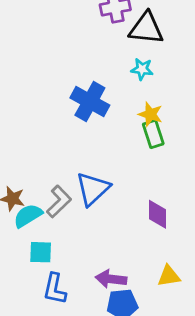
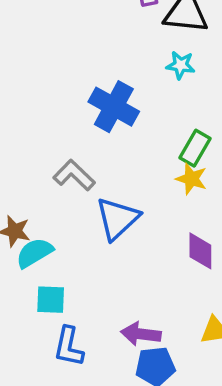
yellow star: (150, 114) -> (191, 179), moved
green rectangle: (153, 134) -> (195, 148), turned 48
gray L-shape: (59, 201) -> (74, 175), moved, turned -92

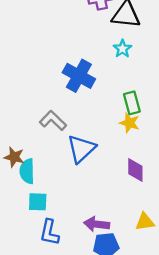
cyan star: (181, 65) -> (122, 49), turned 30
green rectangle: (195, 148) -> (132, 103), turned -45
cyan semicircle: (34, 253) -> (27, 171), turned -60

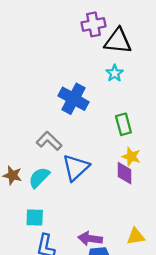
yellow star: (130, 123) -> (131, 156), moved
purple diamond: (135, 170) -> (125, 173), moved
cyan semicircle: (27, 171) -> (39, 178), moved, turned 45

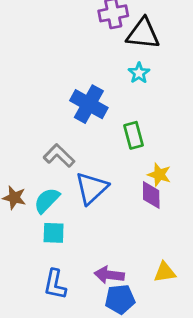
green rectangle: (123, 124) -> (134, 135), moved
cyan square: (35, 218) -> (54, 233), moved

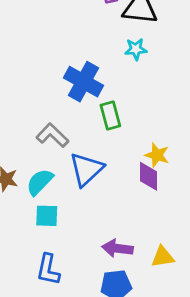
cyan star: (139, 73) -> (136, 49), turned 30
green rectangle: (134, 135) -> (110, 116), moved
purple arrow: (109, 275) -> (117, 248), moved

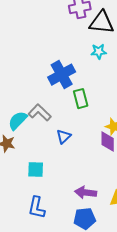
blue cross: (83, 82) -> (62, 75), turned 32
blue triangle: (86, 169) -> (64, 137), size x0.6
cyan semicircle: (40, 182) -> (18, 121), moved

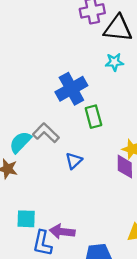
cyan square: (36, 170) -> (26, 219), moved
purple arrow: (86, 193) -> (62, 232), moved

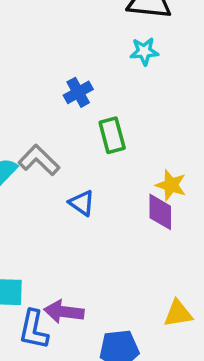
blue cross: (71, 89) -> (78, 92), size x0.6
blue triangle: (74, 161) -> (82, 203), turned -42

